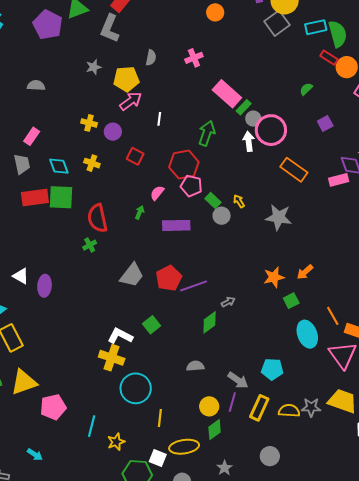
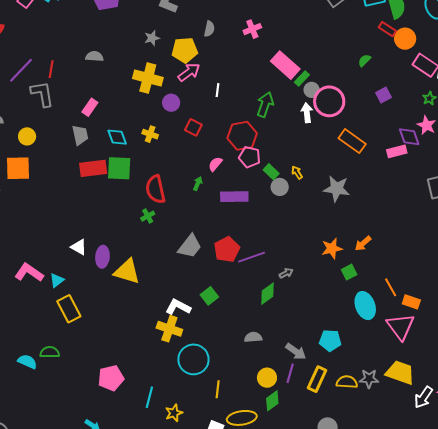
yellow cross: (89, 123) -> (148, 78), moved, size x1.8
yellow triangle: (24, 382) -> (127, 271), moved, turned 36

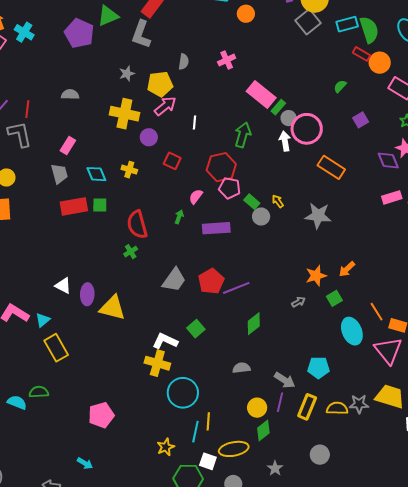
pink rectangle: (397, 151) -> (392, 197), moved
green square: (119, 168) -> (100, 205), size x0.6
gray arrow: (286, 273) -> (298, 302), moved
cyan line: (149, 397) -> (195, 432), moved

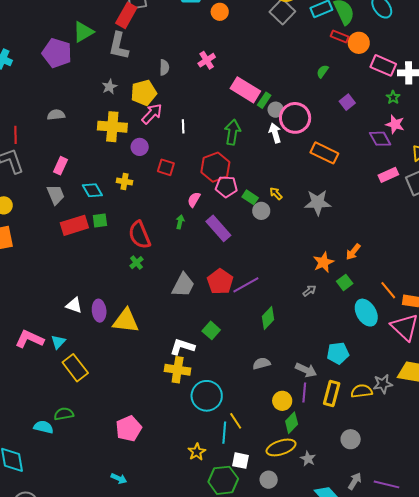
purple rectangle: (216, 228) -> (218, 228), turned 60
yellow line: (208, 421) -> (236, 421), turned -30
yellow ellipse: (234, 449) -> (281, 447), moved

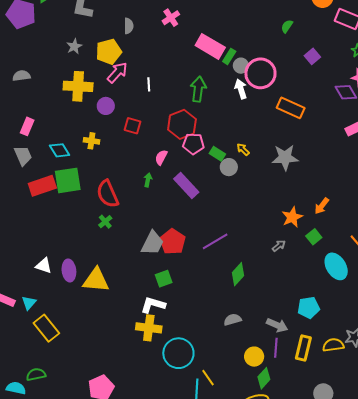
green square: (100, 221) -> (68, 180), size x1.8
red pentagon: (220, 282) -> (173, 242), moved
green square: (211, 330) -> (164, 279), moved, turned 30

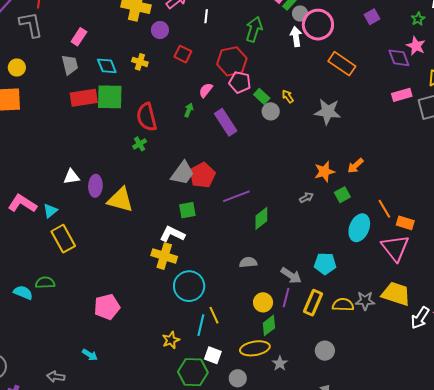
purple line: (215, 241) -> (236, 196), moved
white triangle: (44, 266) -> (71, 177), turned -36
cyan ellipse: (336, 266) -> (359, 228), turned 44

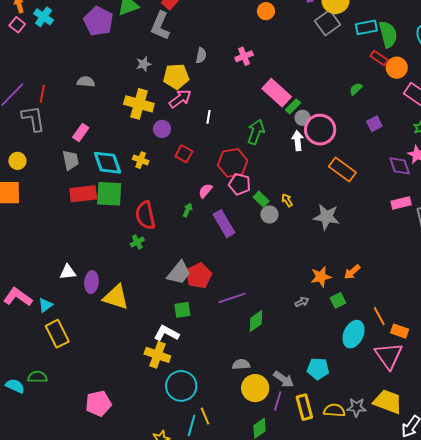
cyan diamond: (107, 66) -> (107, 163), size x1.4
yellow circle: (263, 302) -> (255, 388), moved, size x1.4
yellow rectangle: (313, 303) -> (304, 407), turned -40

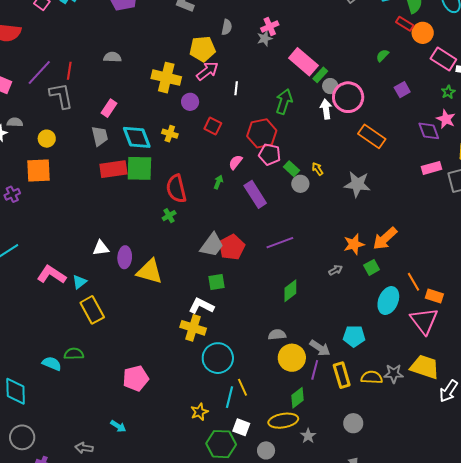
gray star: (144, 64) -> (265, 38), moved
orange arrow: (352, 272) -> (385, 239), size x1.5
purple line: (232, 298) -> (280, 243), moved

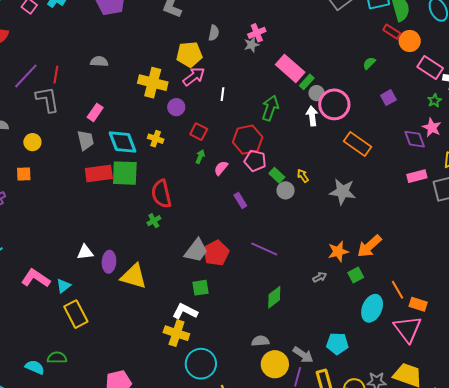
orange square: (38, 170) -> (24, 174), size x0.6
green arrow: (218, 182) -> (200, 157), moved
purple rectangle: (255, 194) -> (240, 200), size x0.6
purple line: (280, 243) -> (264, 249), turned 44

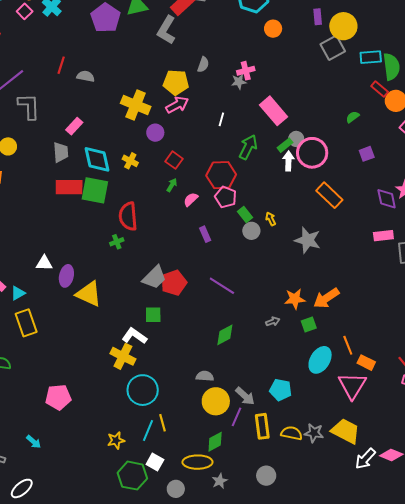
red line: (56, 75) -> (61, 65), moved
green rectangle: (307, 82) -> (285, 145), moved
white line: (223, 94) -> (221, 119), moved

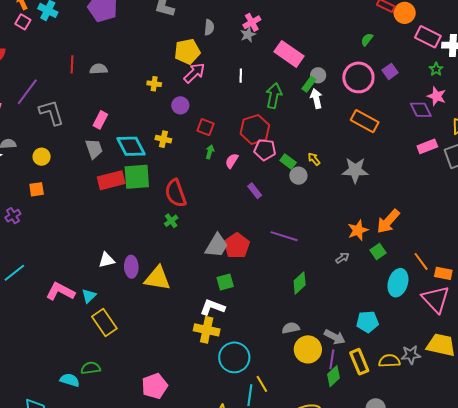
yellow cross: (136, 105) -> (154, 84), size x0.5
pink circle: (312, 153) -> (358, 77), moved
green diamond: (215, 442) -> (333, 376), moved

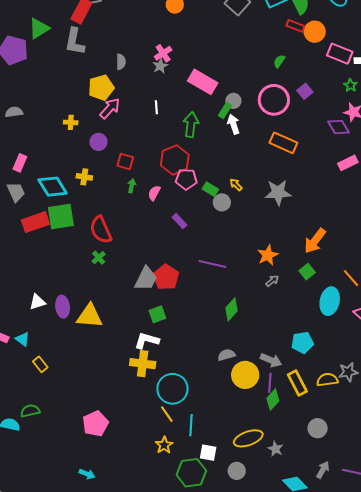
orange star: (358, 230) -> (268, 255), moved
cyan triangle: (89, 296) -> (23, 339), turned -35
yellow rectangle: (104, 322) -> (40, 364), size x0.6
yellow line: (262, 384) -> (167, 414), moved

